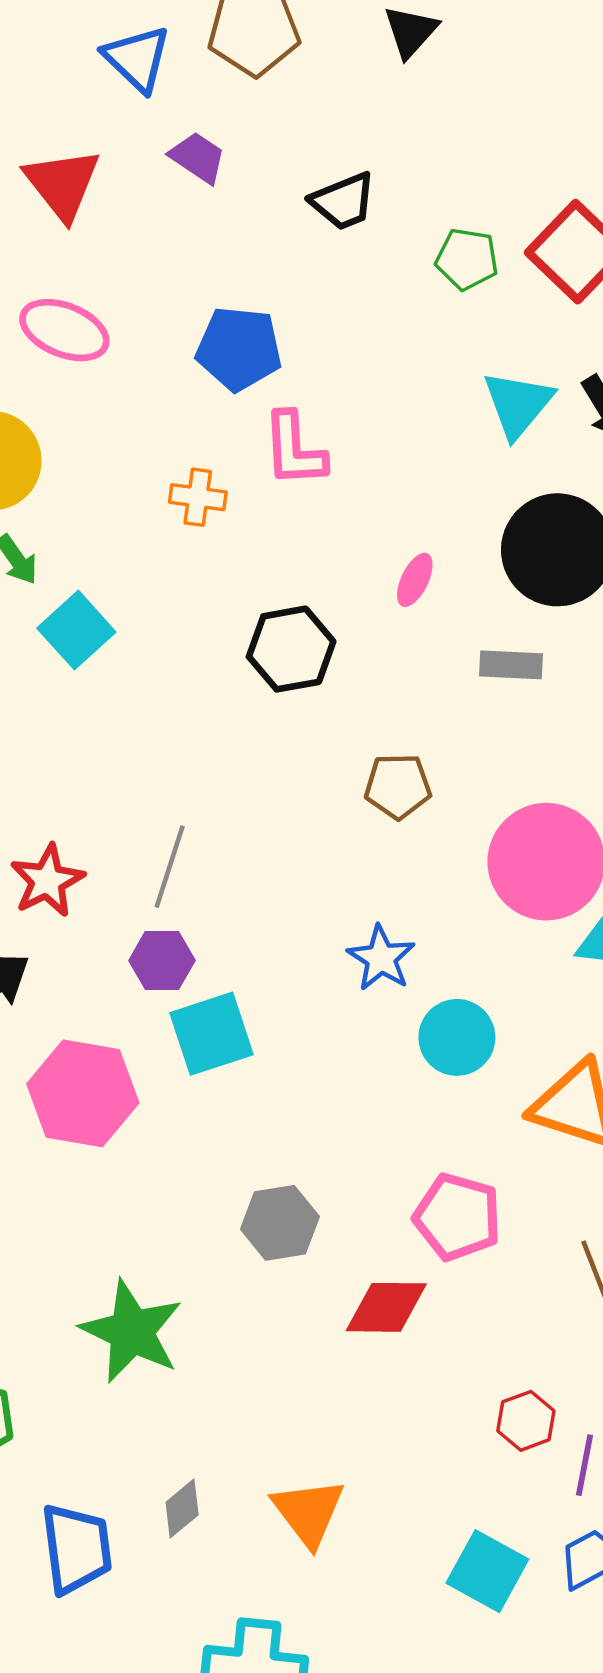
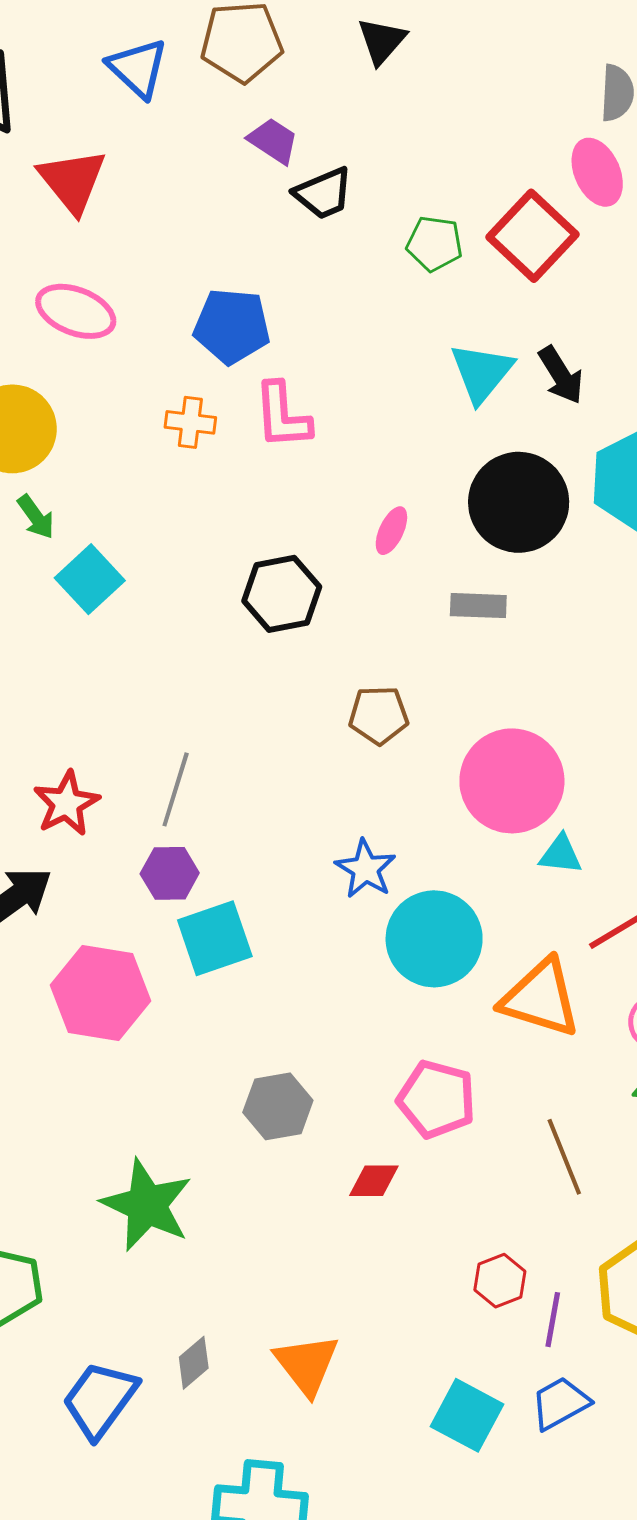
purple trapezoid: (198, 157) -> (273, 141), moved
orange cross: (198, 497) -> (190, 422), moved
cyan circle: (457, 1037) -> (434, 939), size x1.4
red diamond: (386, 1307) -> (374, 1181), size x0.7
blue trapezoid: (76, 1549) -> (100, 1400), turned -136

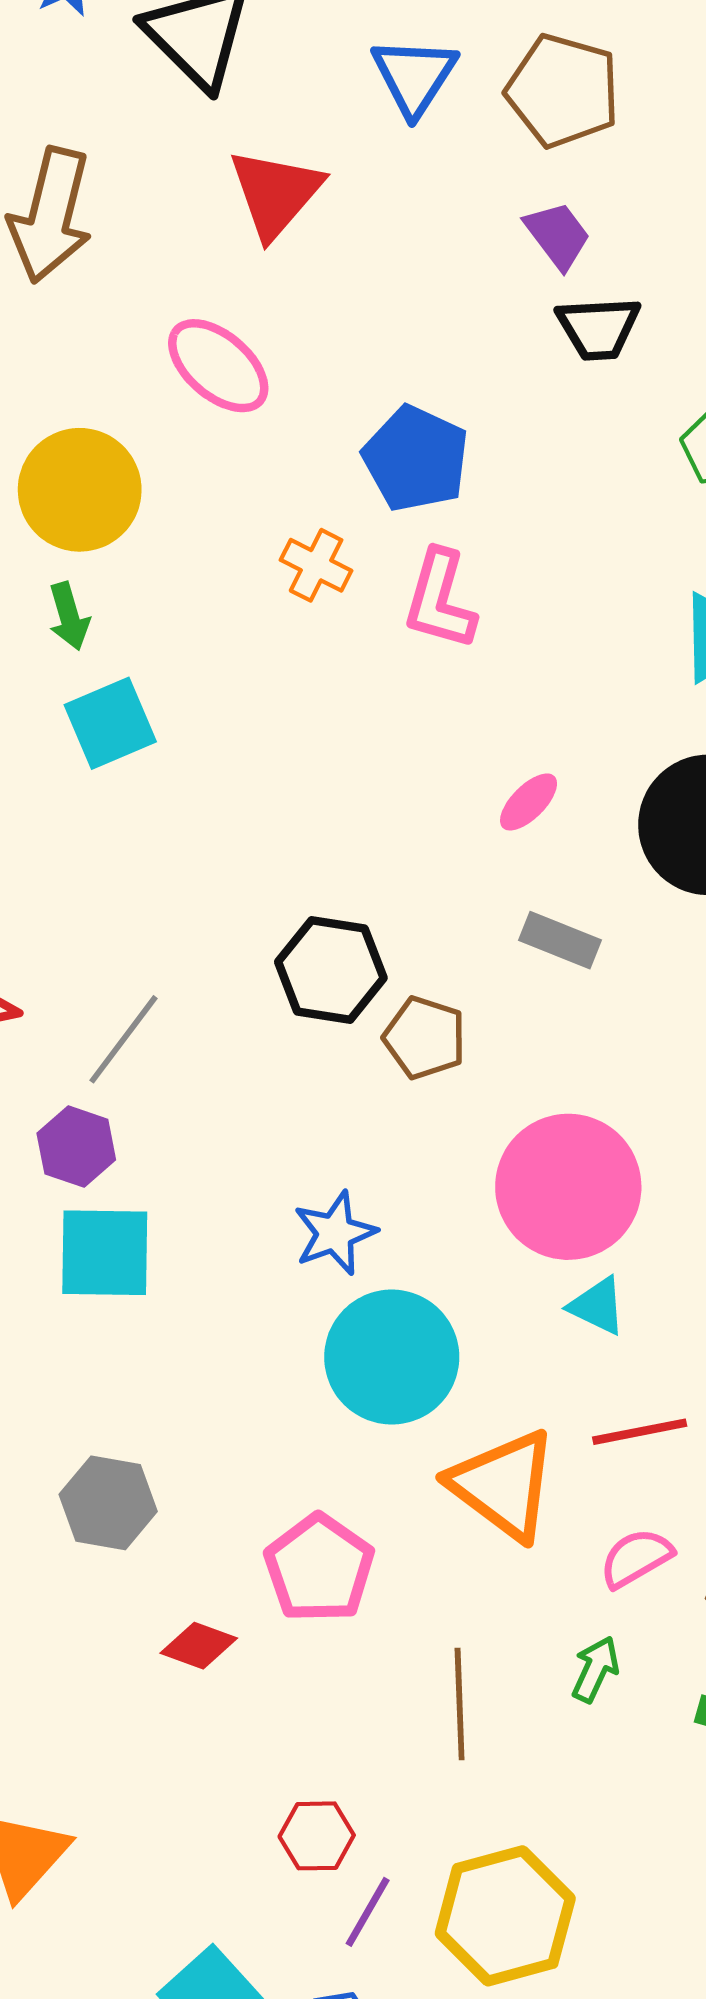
black hexagon: (282, 594) -> (331, 970), moved
gray rectangle: (478, 606) -> (560, 940), moved

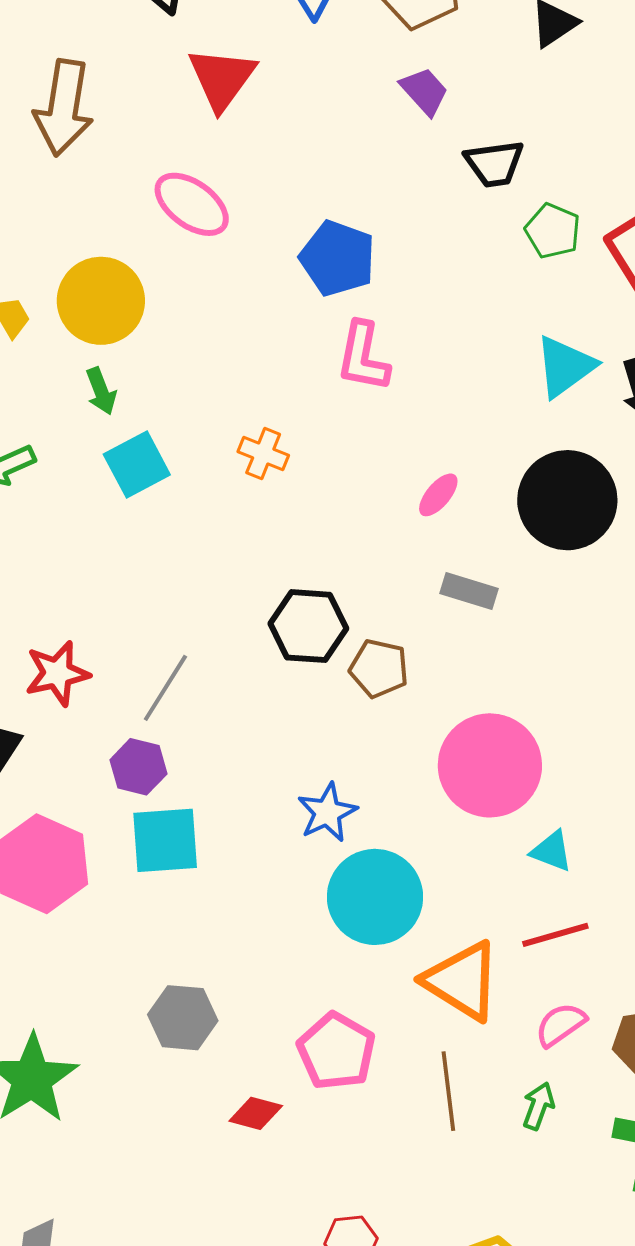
black trapezoid: (598, 328) -> (494, 164), moved
orange cross: (316, 565) -> (263, 453), moved
cyan triangle: (597, 1306) -> (552, 851), moved
brown line: (460, 1704) -> (448, 1091), moved

